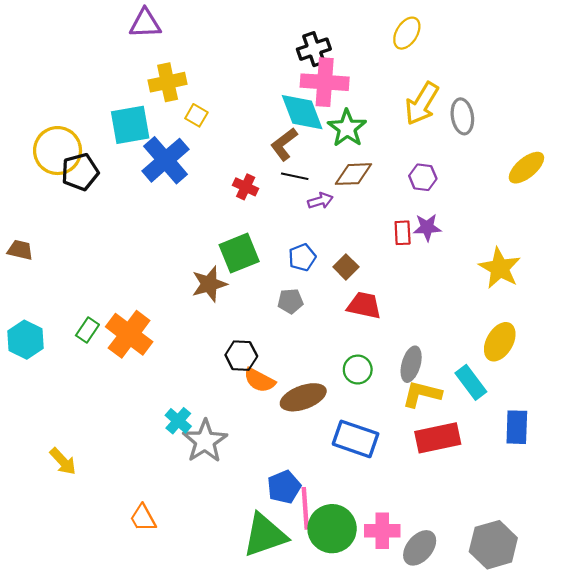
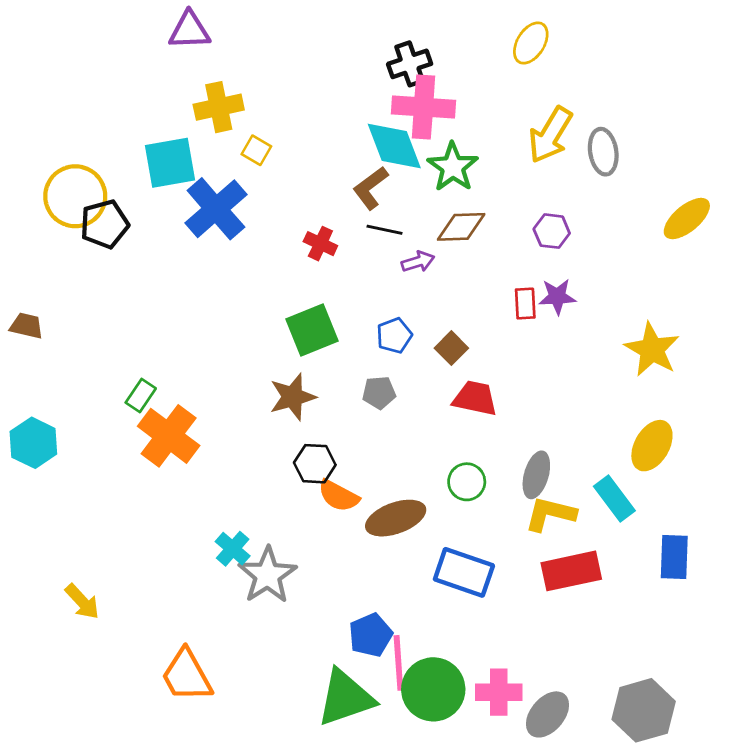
brown star: (209, 284) -> (293, 397), moved
green rectangle: (87, 330) -> (141, 395), moved
orange trapezoid: (143, 518) -> (187, 675), size x1.5

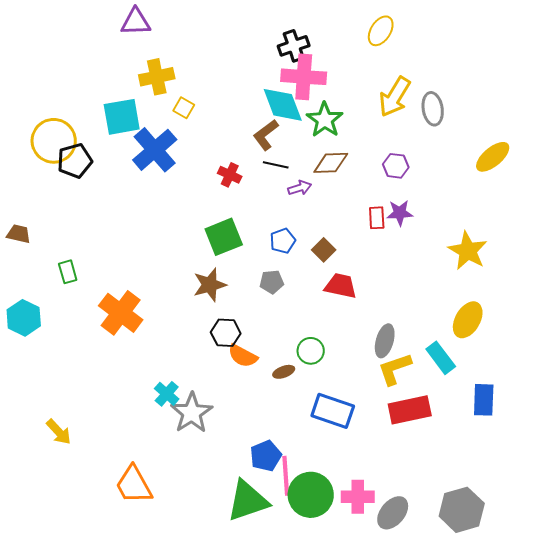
green rectangle: (141, 395) -> (68, 272), moved, turned -50
green circle: (467, 482) -> (311, 351), moved
yellow L-shape: (550, 514) -> (395, 369), turned -33
brown ellipse: (396, 518) -> (284, 372), size x0.5

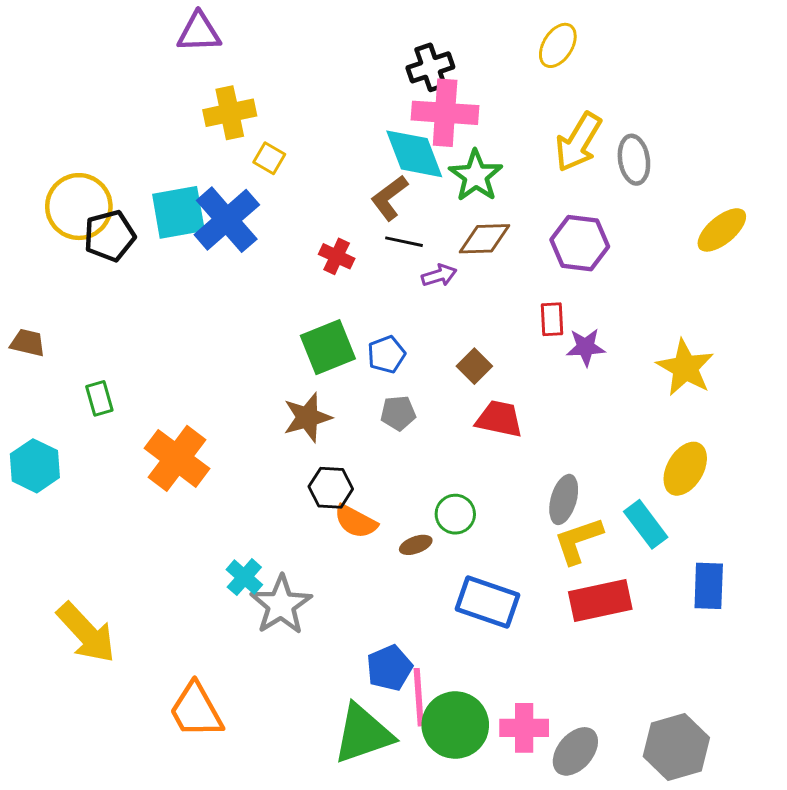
cyan square: (122, 117) -> (178, 212), moved
purple hexagon: (396, 166) -> (580, 243), size x1.5
purple star: (400, 213) -> (586, 347), moved
blue pentagon: (283, 241) -> (386, 354), moved
yellow arrow: (59, 432) -> (86, 633), size x1.6

